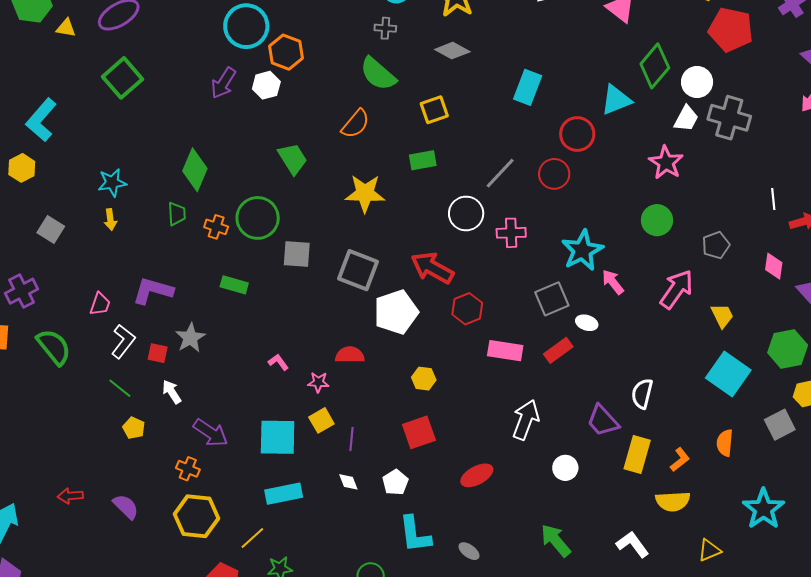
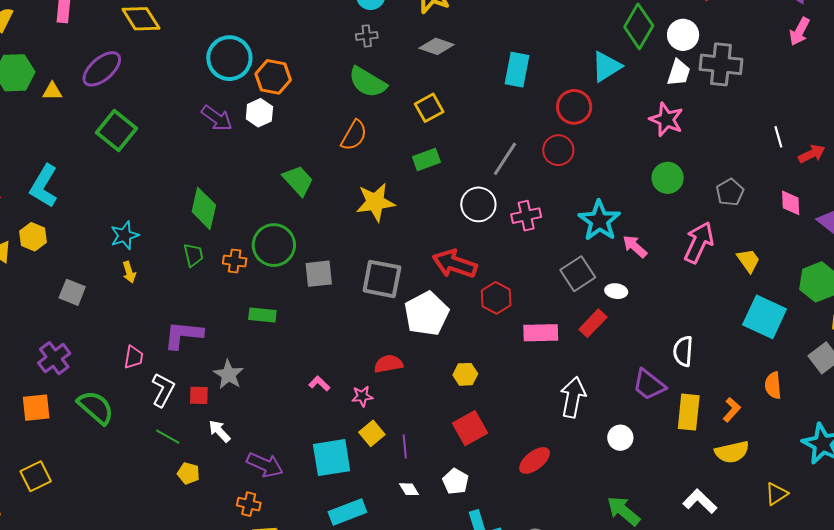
purple arrow: (223, 83) -> (217, 118), turned -76

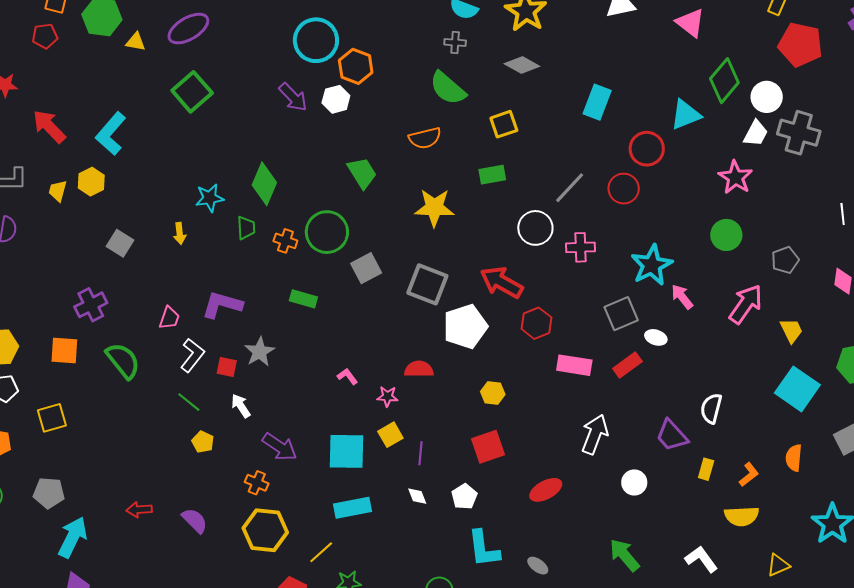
orange semicircle: (354, 135) -> (425, 138), turned 36
cyan star: (125, 235) -> (210, 198), moved
gray square: (319, 274) -> (366, 268), turned -32
yellow rectangle: (689, 412) -> (706, 469), size x0.6

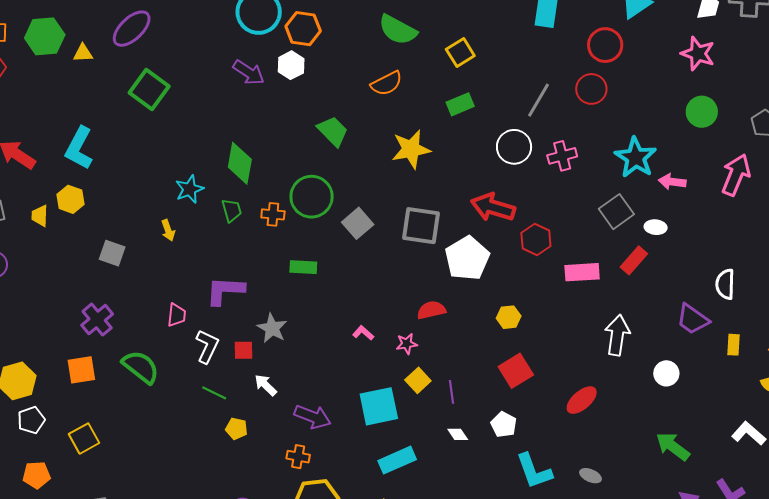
pink arrow: (682, 297) -> (672, 182), turned -32

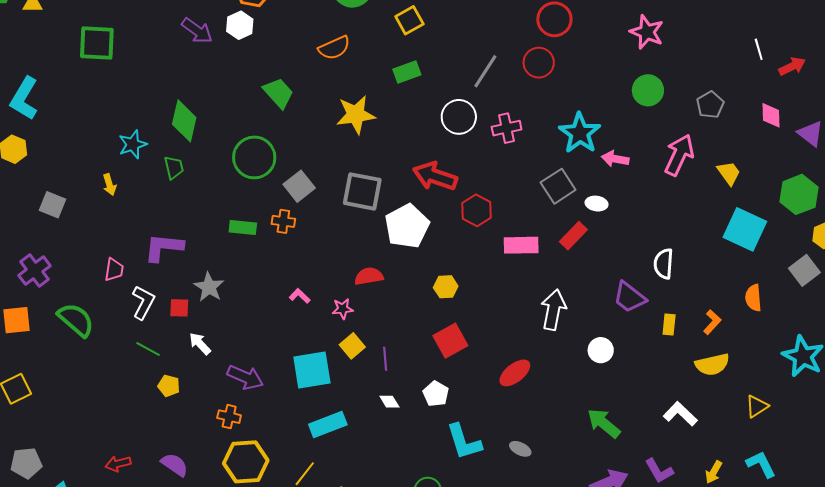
green square: (149, 89) -> (97, 43), turned -36
orange cross: (273, 214) -> (283, 221), moved

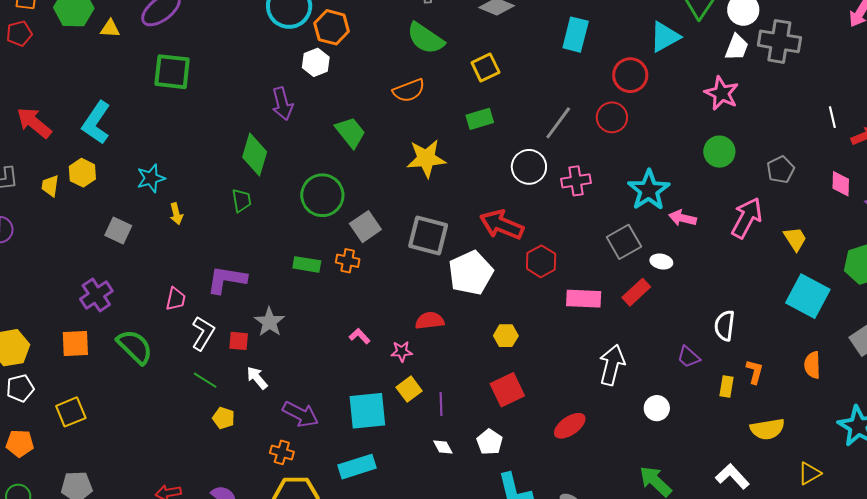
purple arrow: (197, 31) -> (282, 104), moved, turned 36
cyan star: (133, 144) -> (151, 178), moved
purple trapezoid: (629, 297) -> (689, 357), size x0.7
orange L-shape: (712, 322) -> (755, 372), moved, turned -30
cyan rectangle: (328, 424) -> (357, 467), moved

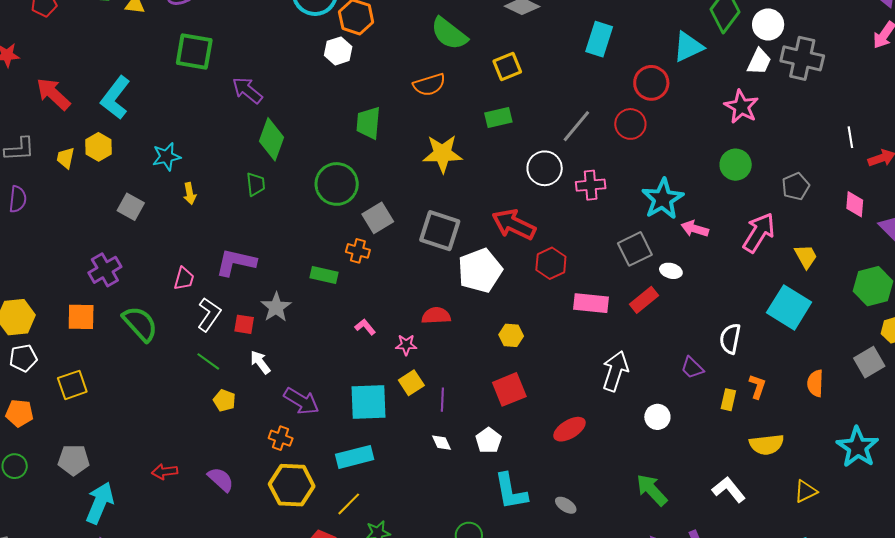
purple arrow: (282, 104) -> (247, 90), moved, turned 140
green trapezoid: (350, 132) -> (368, 123), turned -140
green rectangle: (307, 264) -> (324, 275), moved
cyan square: (808, 296) -> (789, 307), moved

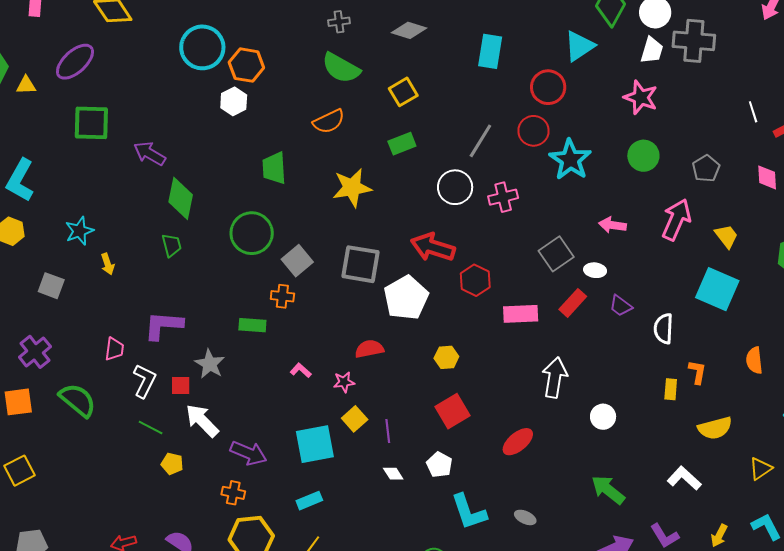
cyan star: (663, 199) -> (570, 160), moved
white arrow: (260, 362) -> (202, 421), size x1.5
purple trapezoid: (692, 368) -> (621, 306), moved
cyan rectangle: (355, 457) -> (309, 501), size x0.7

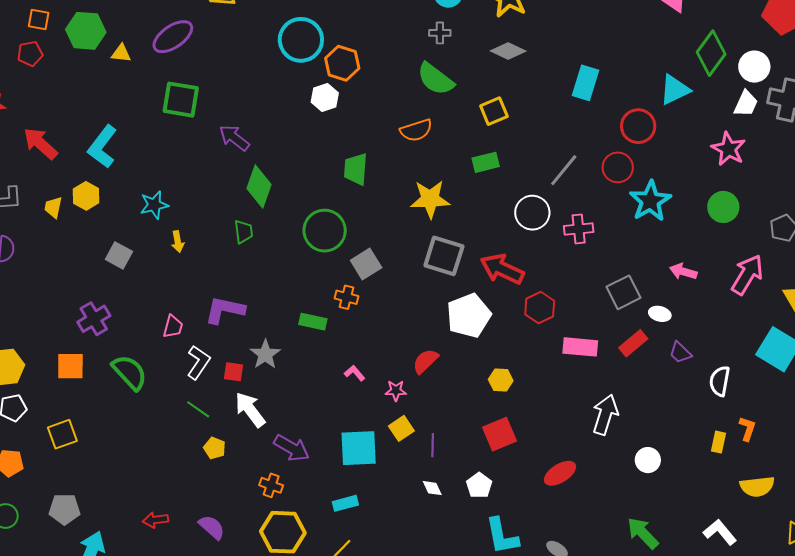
gray square: (360, 264) -> (444, 256), moved
red semicircle: (369, 349) -> (425, 361), turned -40

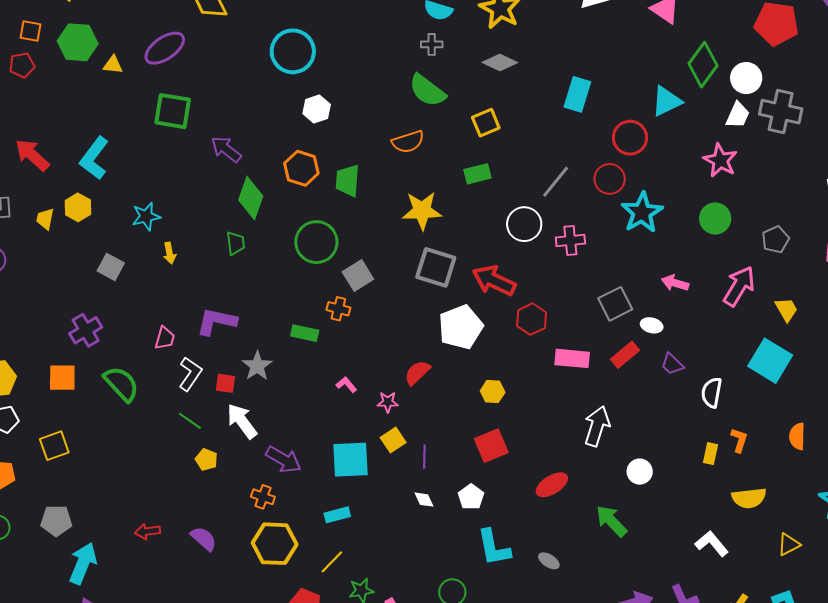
orange hexagon: (342, 63) -> (301, 168), moved
green arrow: (643, 533) -> (611, 521), moved

